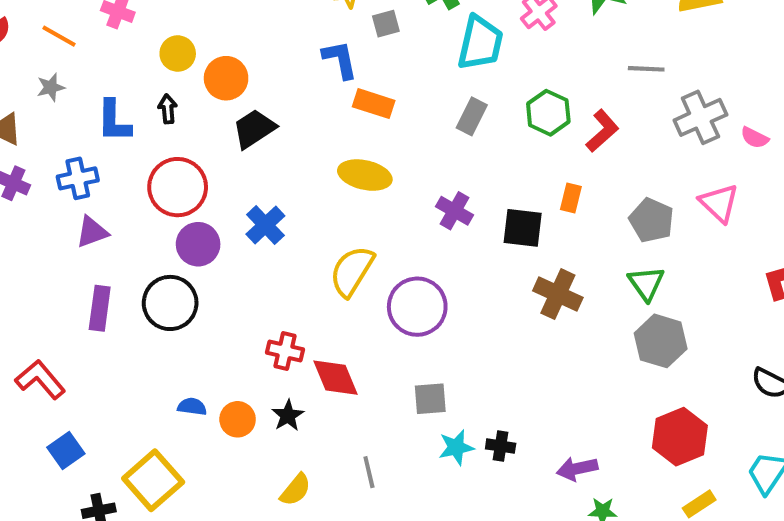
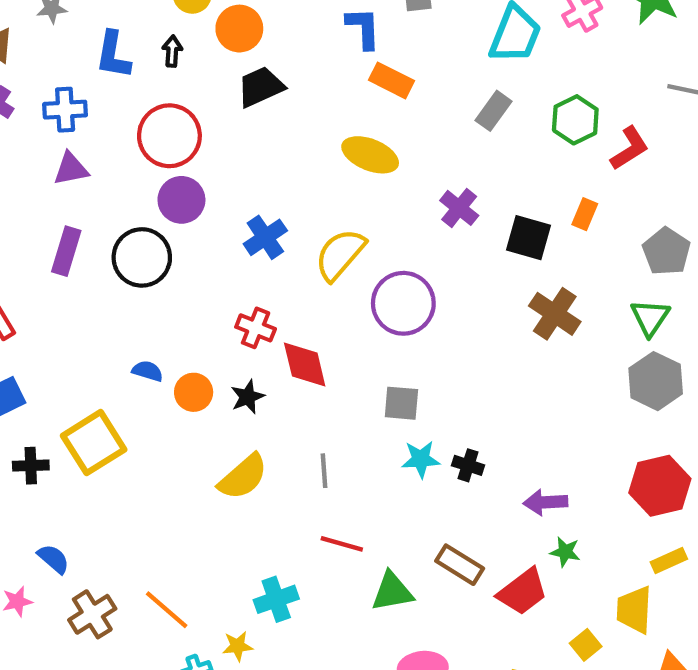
blue cross: (265, 225) -> (265, 237), moved
yellow semicircle: (295, 490) -> (243, 477), size x1.4

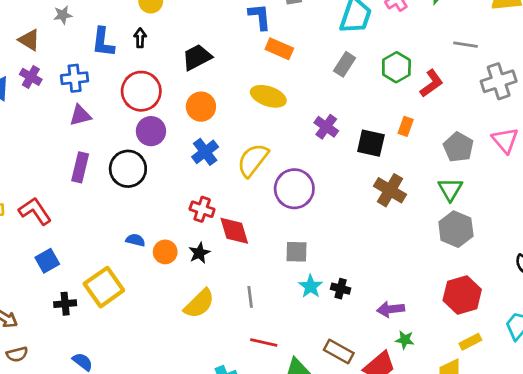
orange circle: (239, 29) -> (201, 107), moved
cyan star: (421, 459) -> (311, 286), turned -30

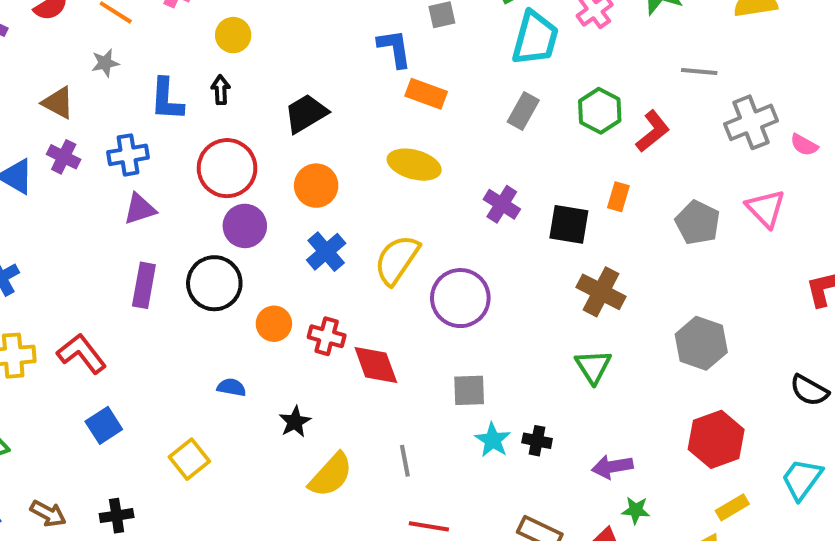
green triangle: (450, 189) -> (593, 367), moved
orange circle: (165, 252) -> (274, 324), moved
black star: (199, 253) -> (295, 422), moved
yellow square: (104, 287) -> (189, 459), size x0.7
black cross: (65, 304) -> (117, 516), moved

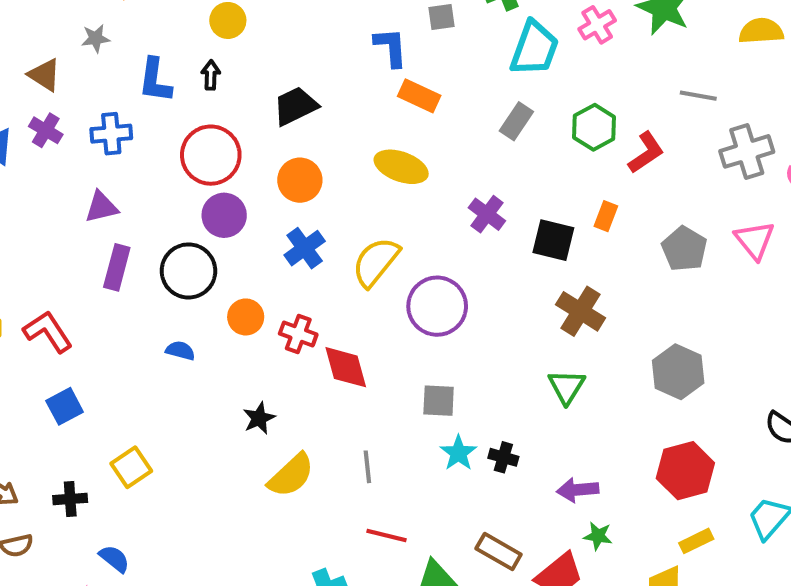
purple triangle: (140, 209) -> (101, 207), moved
blue semicircle: (232, 387) -> (180, 351), moved
yellow square: (189, 459) -> (131, 467), moved

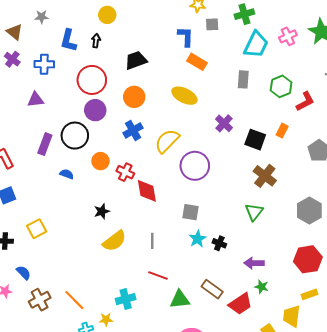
gray rectangle: (516, 121) -> (243, 79), turned -36
purple rectangle: (117, 267) -> (45, 144), moved

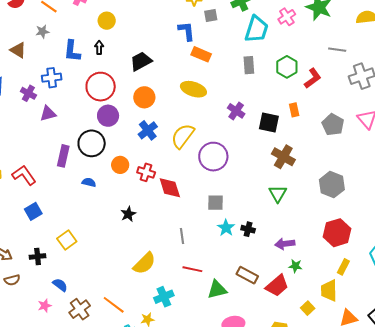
purple cross: (12, 59) -> (28, 93), moved
orange rectangle: (282, 131) -> (294, 110), turned -32
yellow semicircle: (114, 241) -> (144, 263), moved
yellow rectangle: (309, 294) -> (343, 267), turned -35

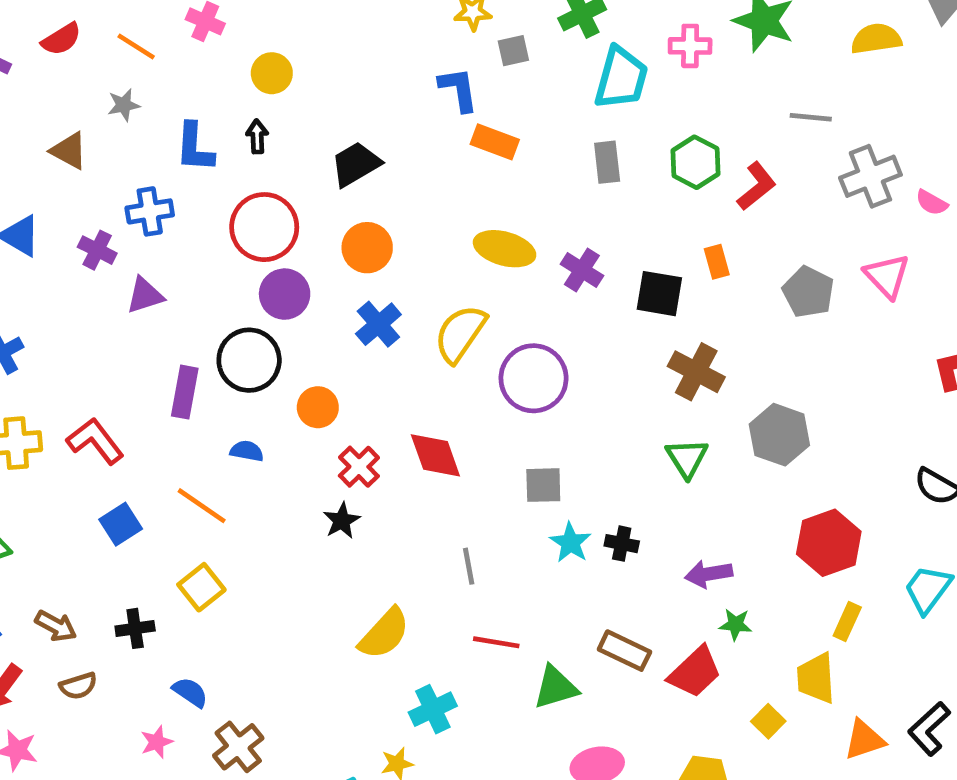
pink cross: (287, 17) -> (690, 46), turned 36
yellow ellipse: (193, 89) -> (505, 249), moved
red cross: (146, 172) -> (359, 467), moved, turned 30
gray hexagon: (332, 185) -> (779, 435), moved
orange line: (114, 305) -> (202, 506), moved

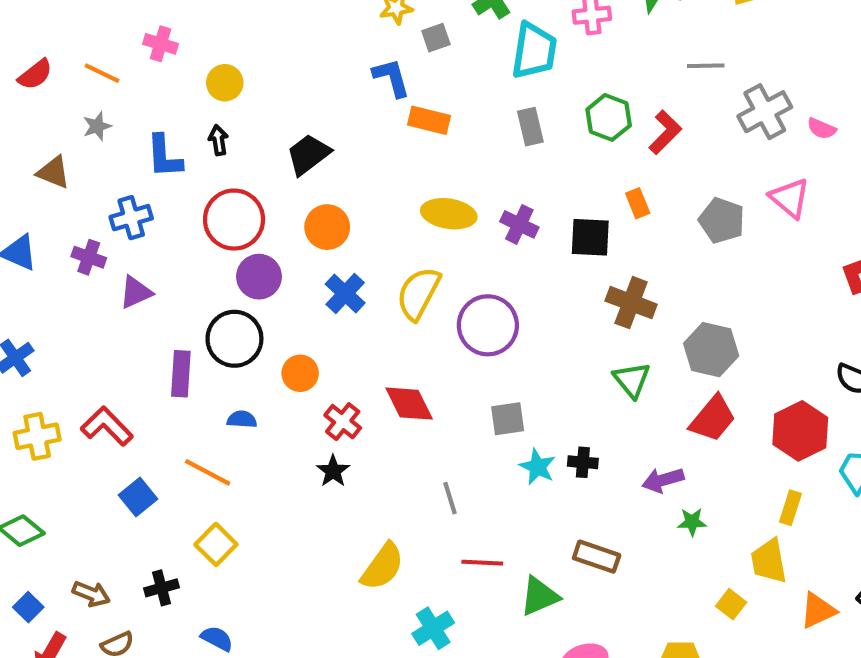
red hexagon: (829, 543) -> (800, 431), moved
red trapezoid: (695, 672) -> (713, 418), moved

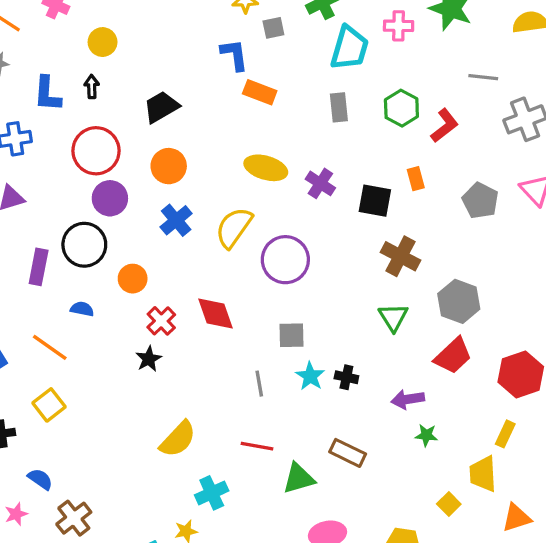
gray line: (450, 498) -> (259, 384), moved

